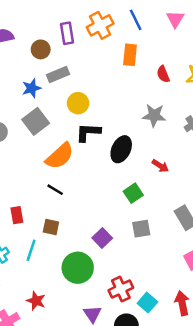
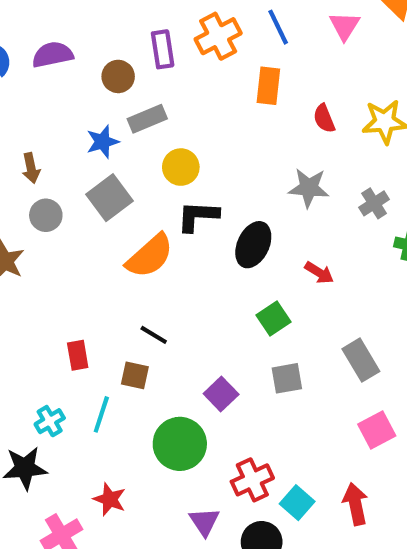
black line: (55, 190) -> (154, 335), moved

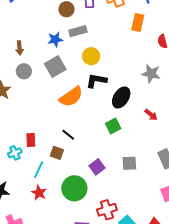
green square: (274, 319) -> (113, 126), moved
cyan cross: (50, 421) -> (15, 153), moved
red star: (110, 499) -> (39, 193), moved

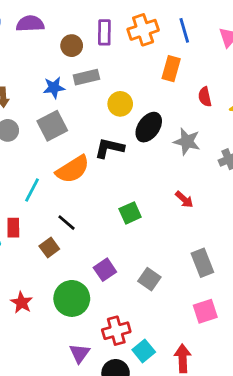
yellow circle: (91, 56) -> (120, 104), moved
black ellipse: (121, 97) -> (149, 127), moved
brown square: (57, 153) -> (49, 248), turned 32
gray square: (129, 163) -> (149, 279), moved, turned 35
cyan line: (39, 170) -> (32, 190), moved

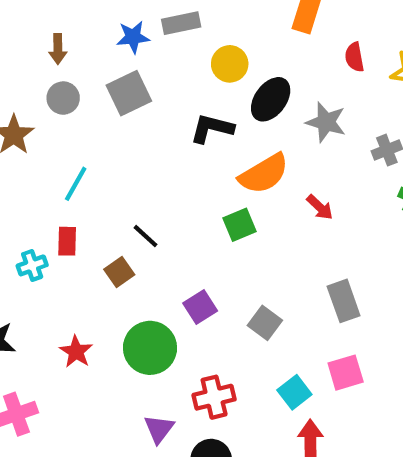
orange semicircle: (73, 169) -> (264, 174), moved
cyan line: (32, 190) -> (76, 184), moved
cyan square: (144, 351) -> (294, 392), moved

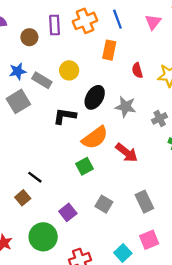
gray rectangle: (181, 23) -> (42, 80), moved, turned 48
yellow circle: (230, 64) -> (69, 70), moved
red arrow: (320, 207) -> (127, 153), size x1.5
gray square: (265, 323) -> (104, 204), moved

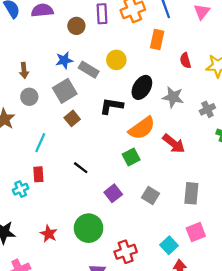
brown square: (23, 198) -> (72, 118), moved
gray rectangle: (144, 202) -> (191, 193), turned 30
purple square: (68, 212) -> (113, 193), moved

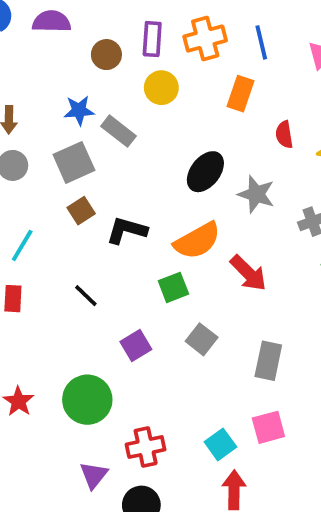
yellow circle: (116, 60) -> (161, 88), moved
black L-shape: (111, 106) -> (127, 230), moved
gray square: (150, 195) -> (202, 339), moved

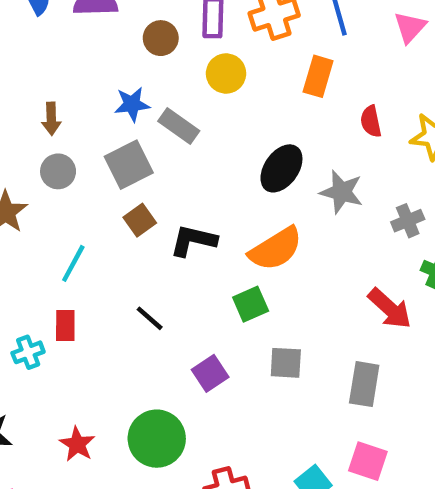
red arrow: (248, 273) -> (390, 308), moved
gray square: (202, 339) -> (286, 363), turned -32
pink square: (268, 427) -> (368, 461), turned 36

